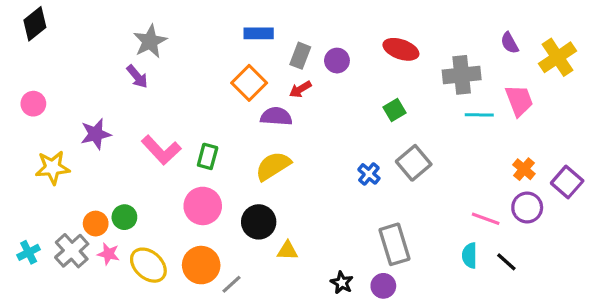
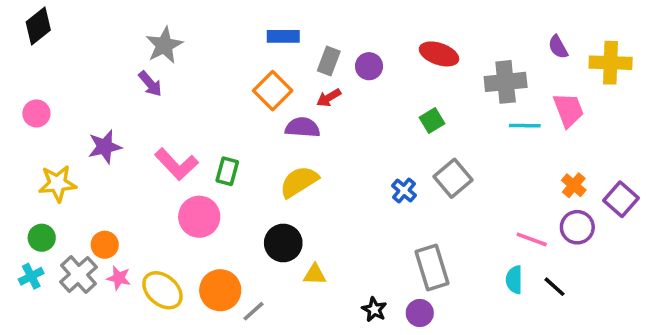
yellow cross: (558, 57) -> (611, 63), turned 36
pink circle: (203, 206) -> (199, 217), moved
green circle: (124, 217) -> (42, 238), moved

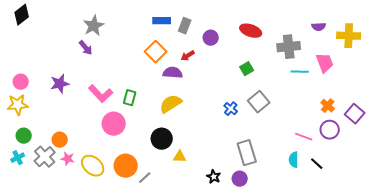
purple semicircle: (558, 47) -> (319, 27), turned -64
gray rectangle: (329, 61) -> (185, 26), moved
pink circle: (36, 113) -> (21, 82), moved
yellow star: (57, 183) -> (18, 105), moved

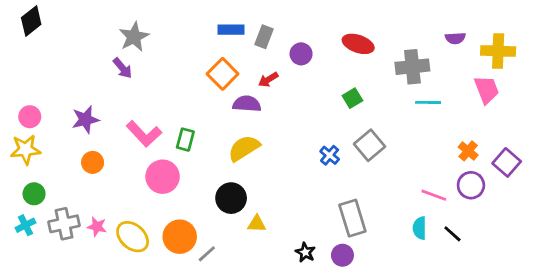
pink trapezoid: (325, 63) -> (487, 90), moved
orange circle: (60, 140) -> (93, 162), moved
gray cross: (45, 157) -> (64, 224), turned 30

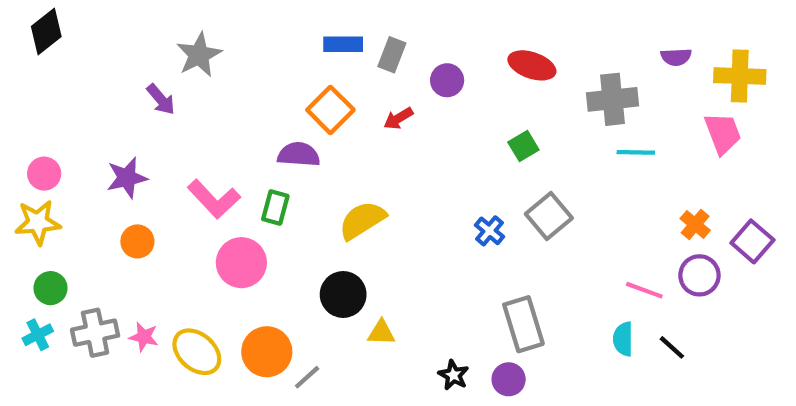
purple arrow: (123, 68) -> (161, 99), moved
purple semicircle: (247, 104) -> (299, 154), moved

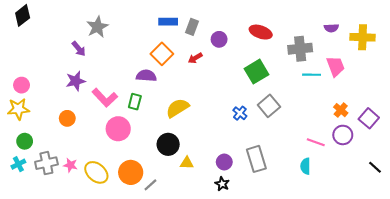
pink trapezoid: (723, 133) -> (336, 66), moved
green square: (523, 146) -> (256, 72), size x1.6
purple star: (127, 178) -> (76, 81), moved
black line: (672, 347) -> (375, 167), moved
purple circle: (509, 379) -> (224, 162), moved

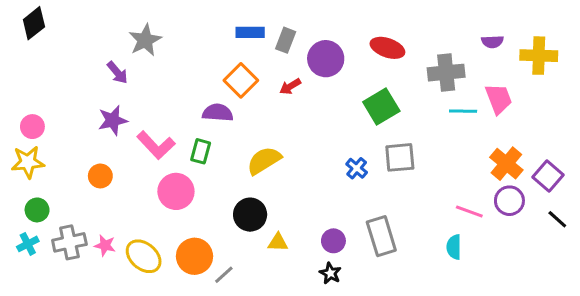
purple circle: (219, 39) -> (326, 59), size x1.5
gray square: (269, 106) -> (400, 157), turned 35
orange cross: (341, 110) -> (506, 164), size x1.5
black line: (375, 167) -> (557, 219), moved

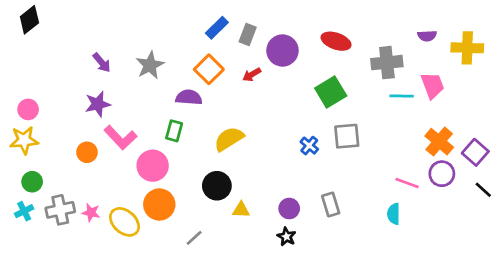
blue rectangle: (250, 32) -> (217, 28), turned -45
gray star: (145, 40) -> (150, 65), moved
pink L-shape: (156, 145) -> (120, 138), moved
gray rectangle: (381, 236) -> (331, 204), size x0.7
orange circle: (195, 256) -> (159, 204), moved

